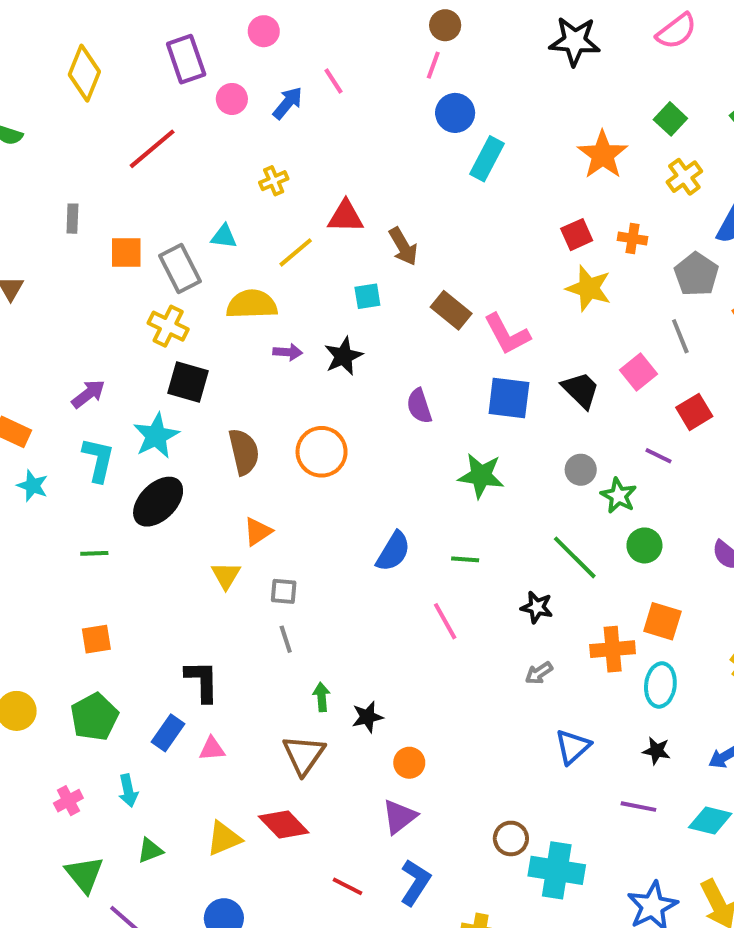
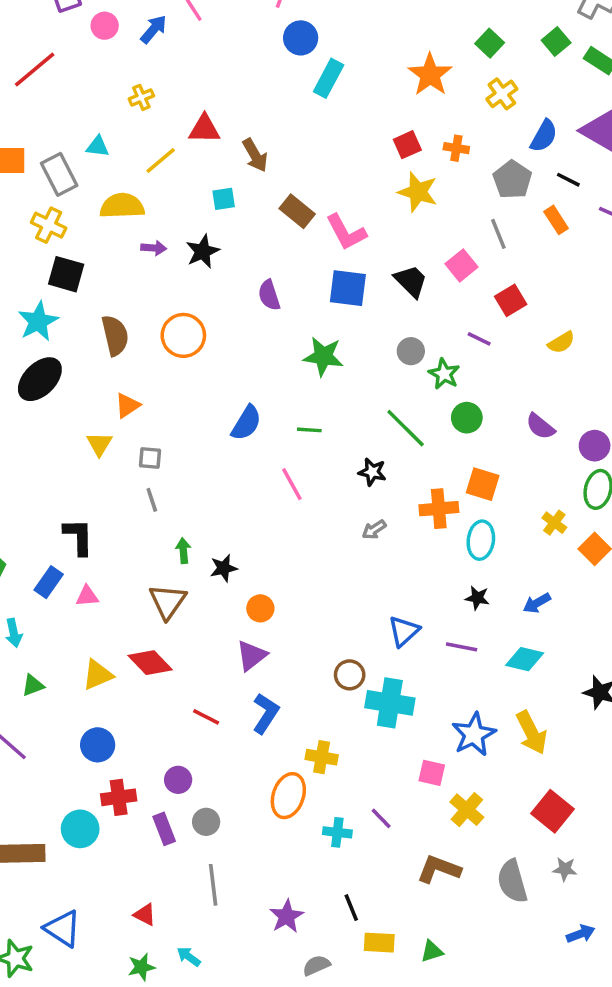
blue triangle: (573, 747) -> (404, 631), moved

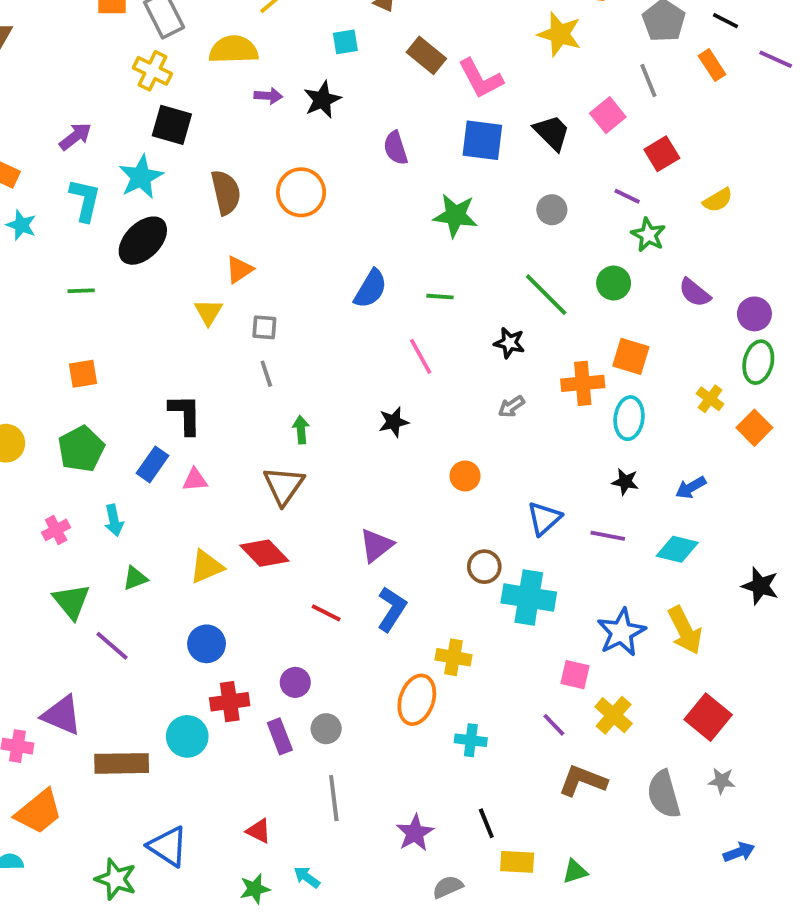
green star: (444, 374) -> (648, 235), moved
black star: (224, 568) -> (394, 422), moved
orange circle: (260, 608) -> (465, 476), moved
purple line: (381, 818) -> (554, 725), moved

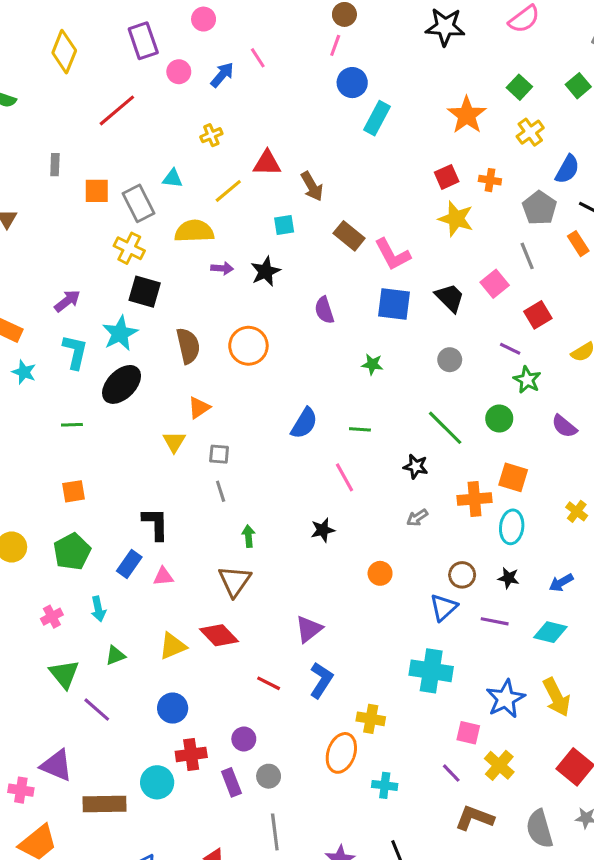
green star: (455, 216) -> (372, 364), size x0.6
brown circle: (484, 567) -> (462, 575), moved

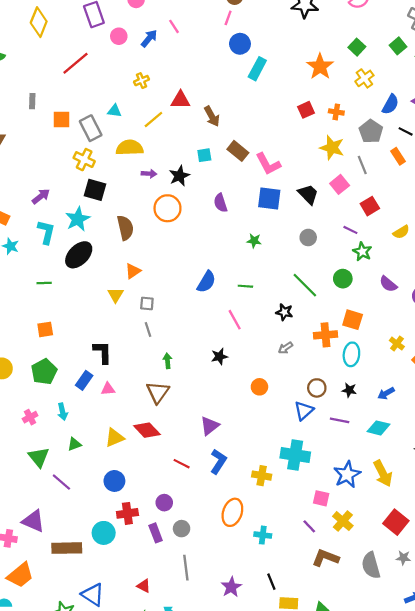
yellow star: (456, 219) -> (332, 148), moved
cyan square: (284, 225) -> (204, 155), moved
orange circle: (248, 346) -> (167, 208), moved
yellow cross: (371, 719) -> (262, 476), moved

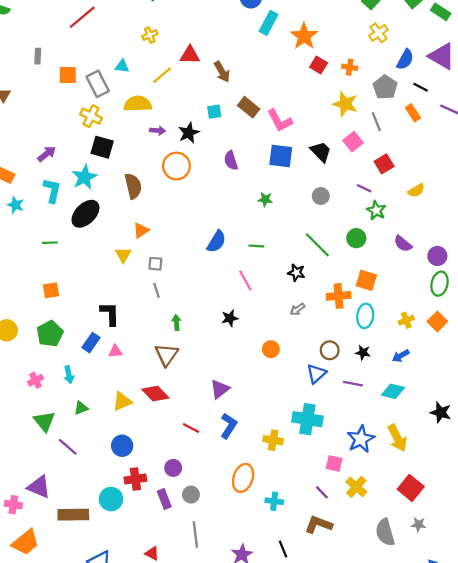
orange star: (320, 66) -> (304, 36), moved
red square: (306, 110) -> (319, 65), turned -35
yellow cross: (397, 344) -> (406, 320), moved, turned 32
brown L-shape: (325, 558) -> (319, 525), moved

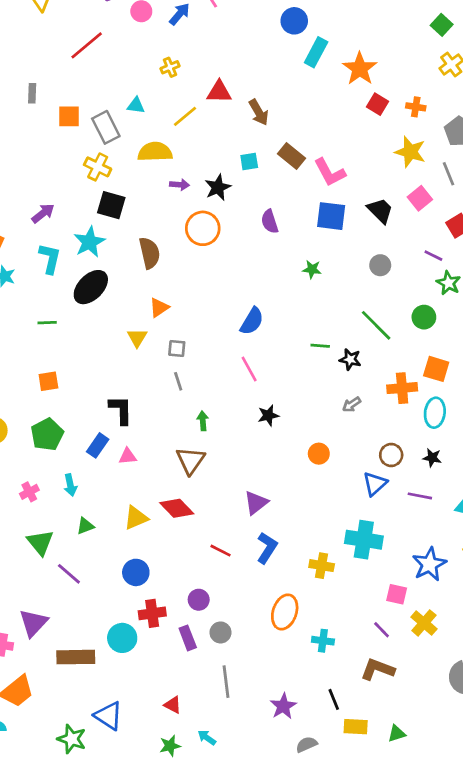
green line: (256, 246) -> (320, 346), moved
pink line: (245, 280) -> (249, 369), moved
purple triangle: (39, 487) -> (33, 623), turned 50

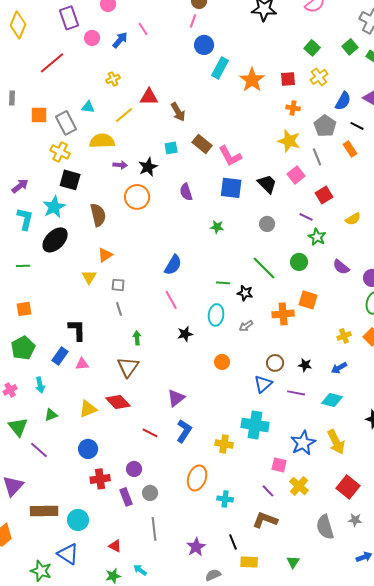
red square: (378, 104) -> (288, 79), moved, turned -35
cyan ellipse: (435, 413) -> (216, 315), moved
cyan circle: (122, 638) -> (78, 520), moved
green triangle: (397, 734) -> (293, 562), moved, turned -40

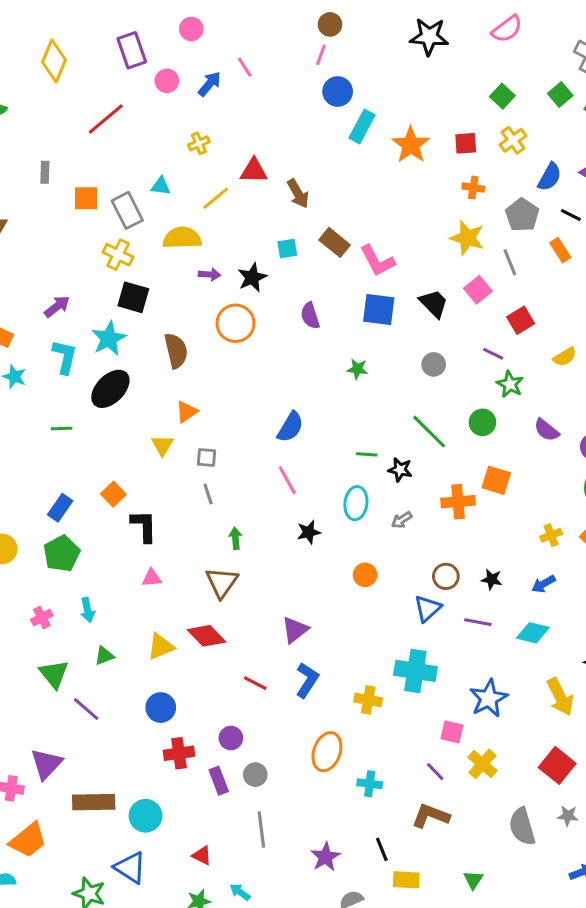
orange square: (24, 309) -> (113, 494), moved, turned -35
blue rectangle: (60, 356) -> (60, 508), moved
yellow arrow: (336, 442) -> (560, 697), moved

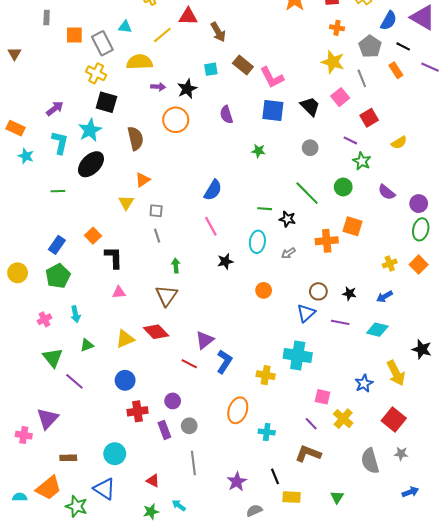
purple triangle: (295, 630) -> (205, 340), moved
blue star: (489, 698) -> (364, 383), moved, size x0.7
brown rectangle: (94, 802) -> (68, 458), moved, size x0.6
orange trapezoid: (28, 840) -> (49, 488), moved

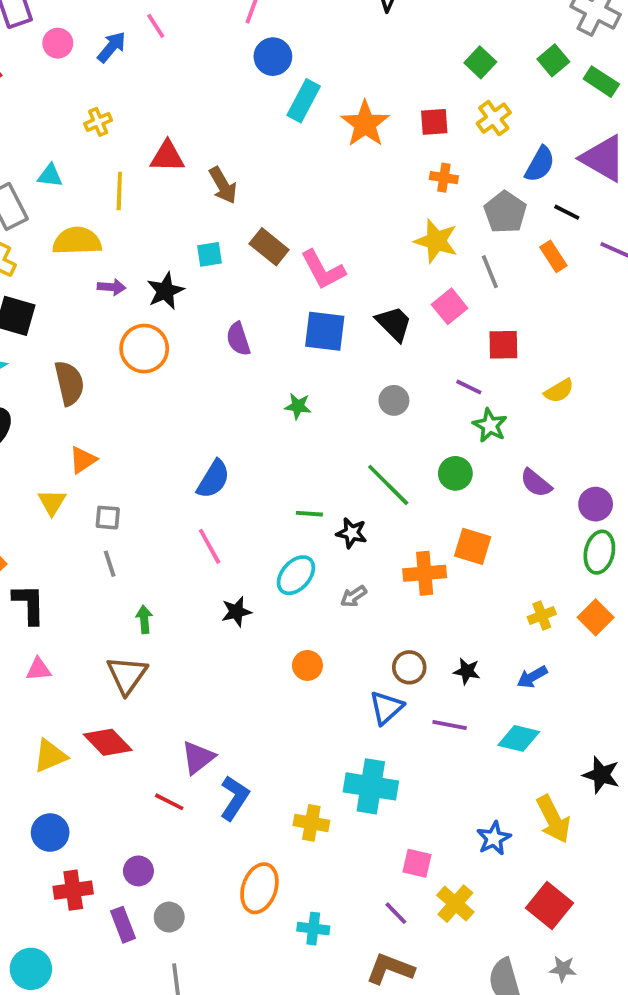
yellow line: (162, 35) -> (119, 191), turned -48
red square: (369, 118) -> (503, 345), turned 30
cyan ellipse: (257, 242) -> (296, 575), turned 35

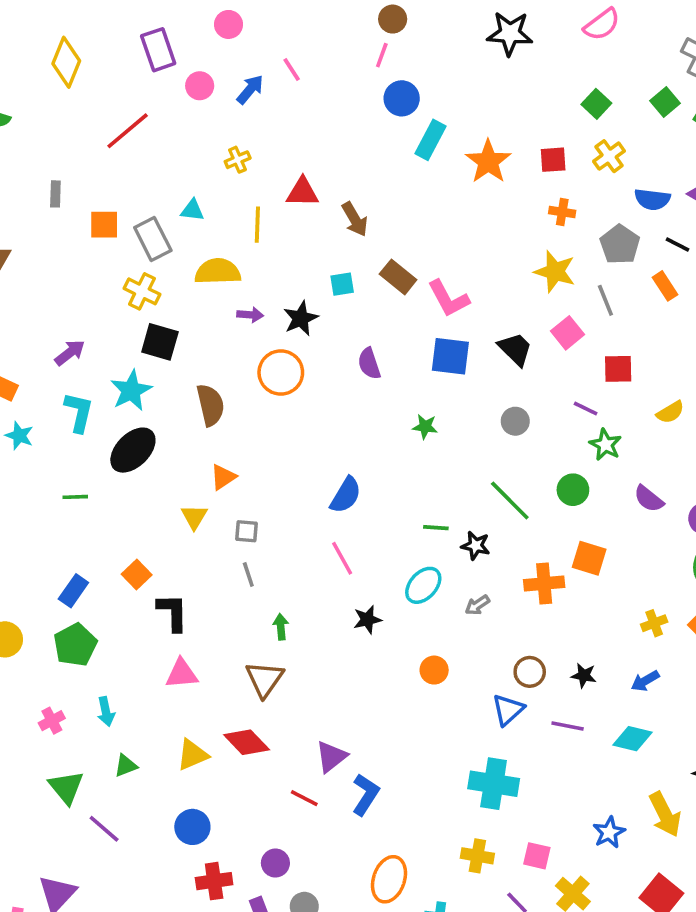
blue semicircle: (540, 164) -> (652, 199), turned 68
pink triangle: (39, 669) -> (182, 674), size x1.4
yellow cross: (311, 823) -> (477, 856), moved

